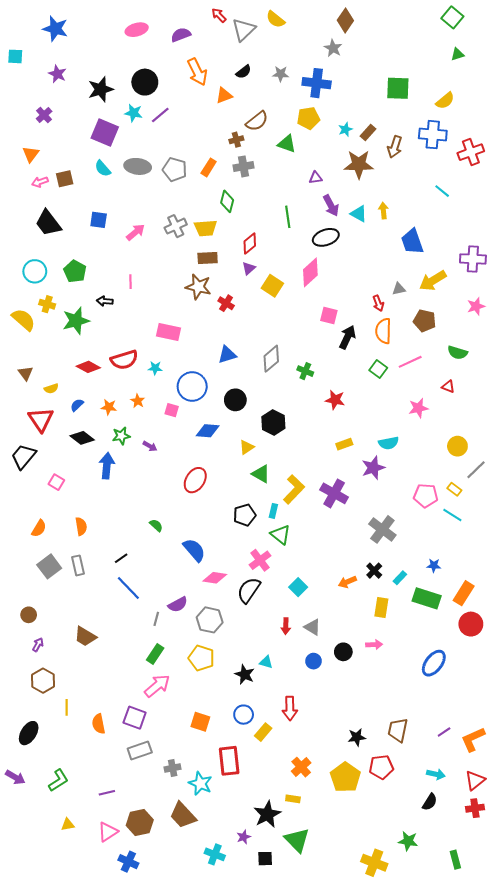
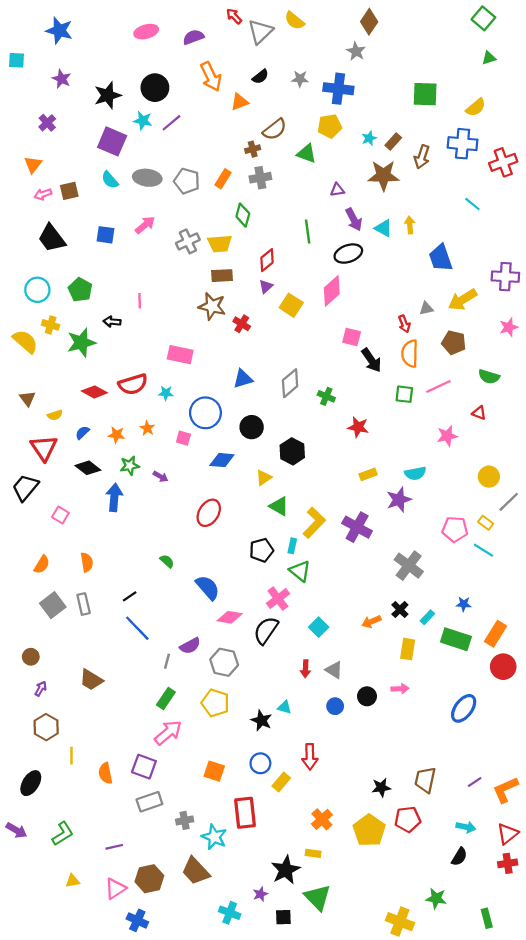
pink arrow: (136, 232) -> (145, 225), moved
black arrow: (347, 337) -> (371, 360), turned 120
green square: (378, 369) -> (404, 394), turned -30

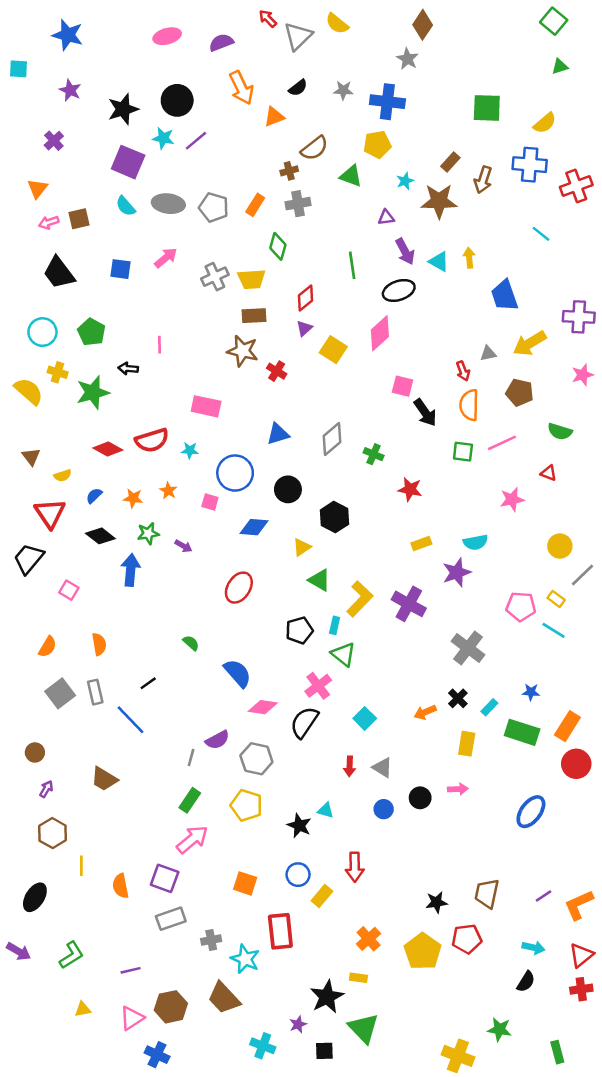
cyan star: (369, 138) -> (405, 181), moved
blue line: (137, 628) -> (131, 720), moved

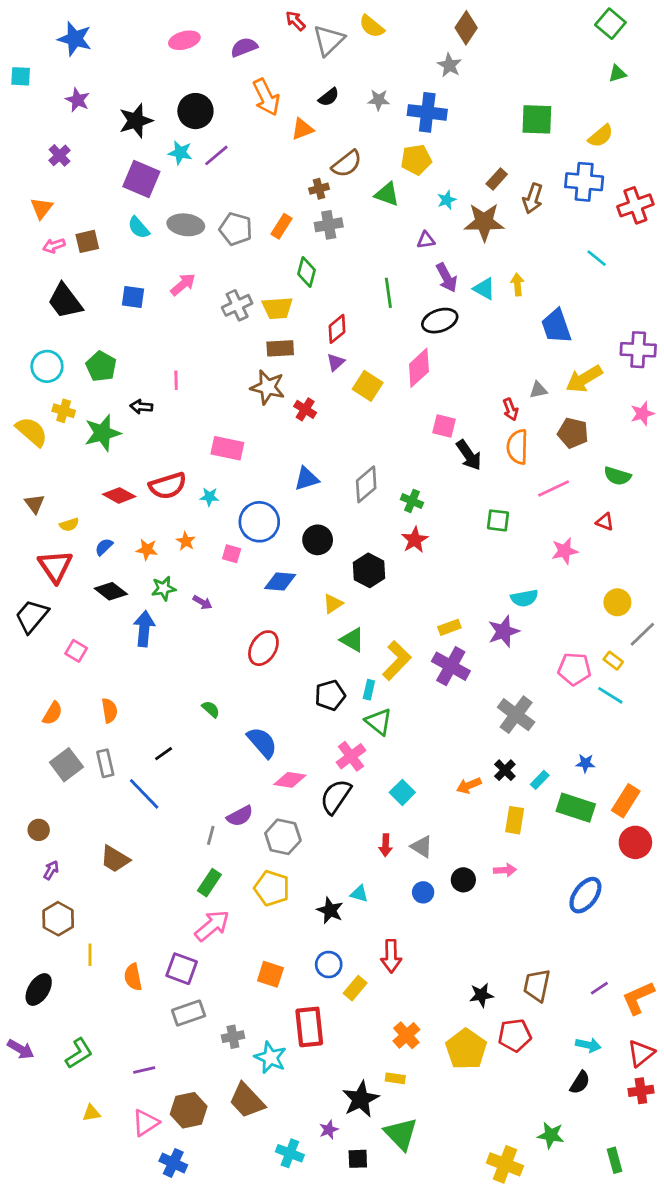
green square: (463, 452) -> (498, 520), moved
red star: (410, 489) -> (415, 540), moved, turned 30
yellow rectangle: (421, 544) -> (449, 627), moved

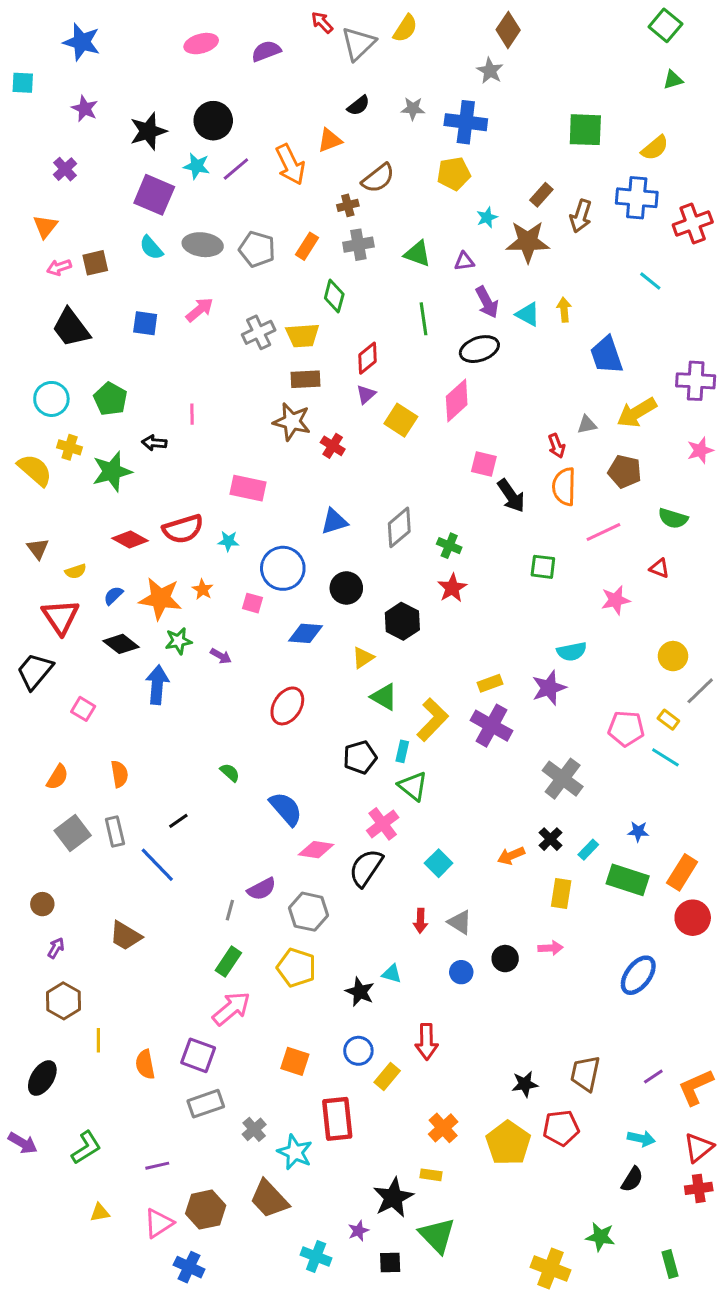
yellow semicircle: (372, 26) -> (405, 28), turned -96
orange arrow: (266, 97) -> (290, 165), moved
green triangle: (387, 194) -> (417, 254), moved
orange star: (147, 550) -> (160, 599), size x1.8
gray cross: (233, 1037) -> (254, 1129), turned -30

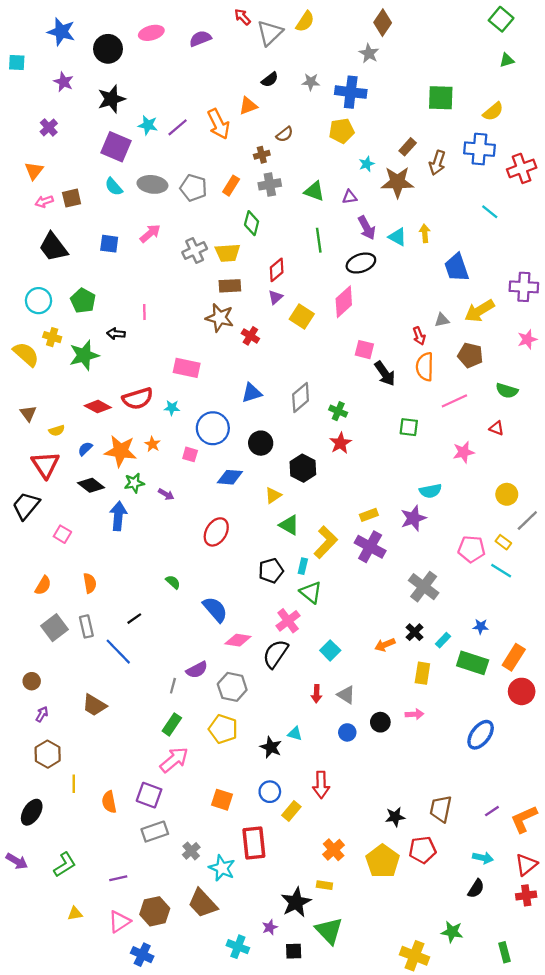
black circle: (213, 121) -> (108, 49), moved
brown semicircle: (378, 178) -> (285, 134), size x0.7

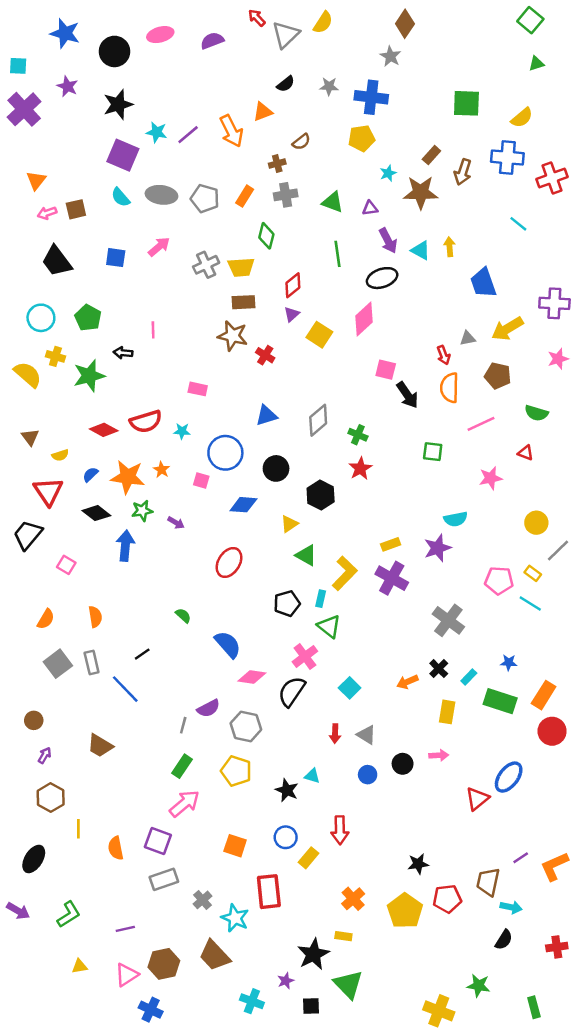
purple cross: (49, 127) -> (24, 109), moved, size x1.8
pink rectangle: (187, 368) -> (198, 389), size x0.7
brown trapezoid: (441, 809) -> (488, 882), moved
red triangle: (526, 865) -> (477, 799), moved

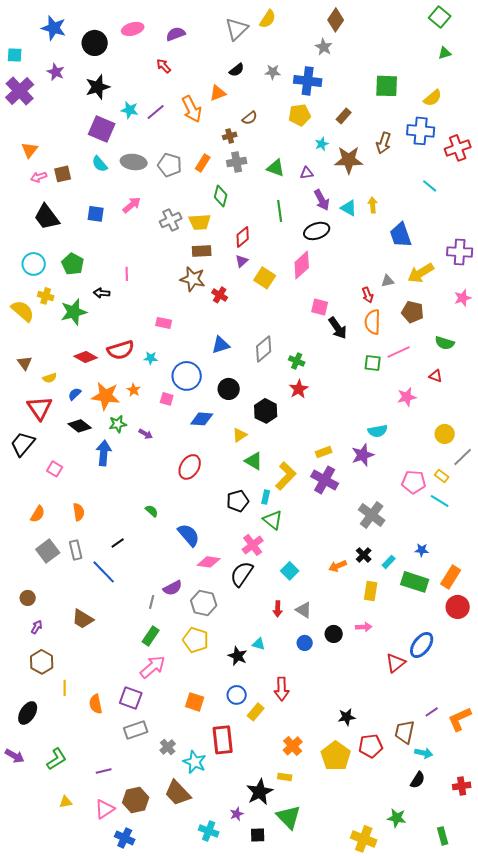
red arrow: (257, 18) -> (164, 66), moved
brown rectangle: (431, 155) -> (344, 116), moved
green square: (433, 452) -> (373, 363), moved

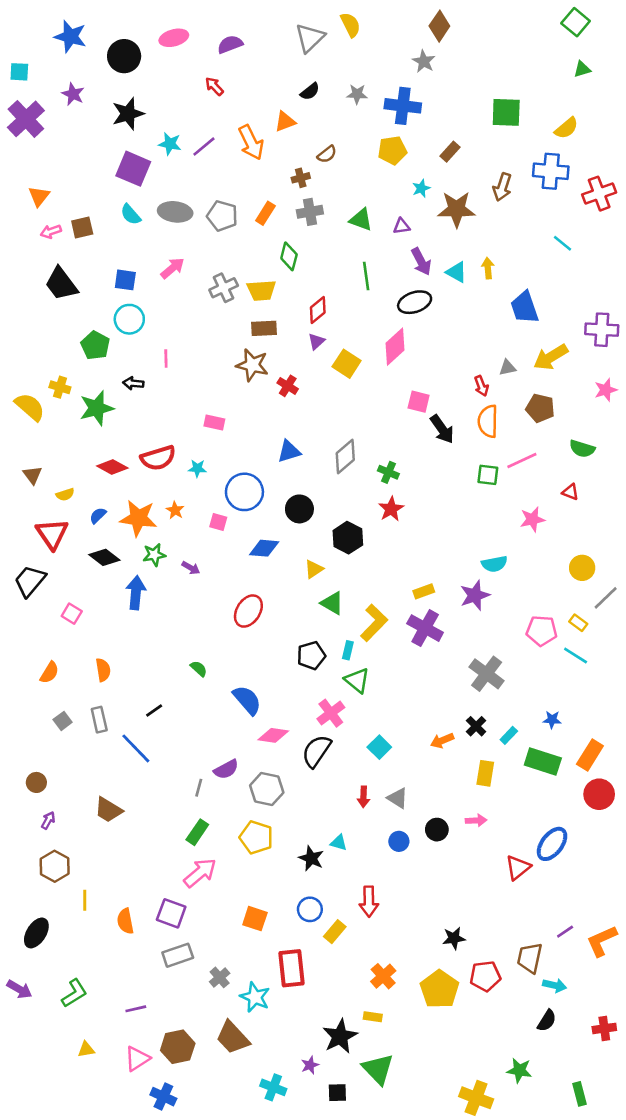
yellow semicircle: (268, 19) -> (350, 25), turned -60
cyan circle: (34, 264) -> (129, 319), moved
gray square: (48, 551) -> (63, 721), size x0.6

